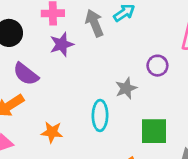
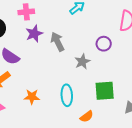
gray arrow: (95, 23) -> (58, 42), moved
cyan ellipse: (100, 115) -> (67, 95), moved

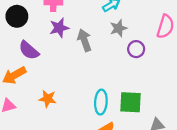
gray star: (82, 62) -> (118, 28), moved
cyan ellipse: (67, 95) -> (101, 102), moved

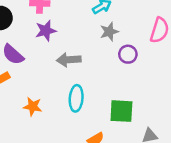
gray arrow: (84, 40) -> (69, 60), moved, turned -75
cyan ellipse: (101, 102) -> (76, 98), moved

